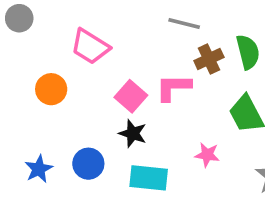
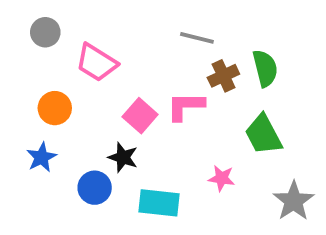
gray circle: (19, 18) -> (45, 32), moved
black star: (133, 133) -> (123, 157), moved
blue star: (39, 169) -> (42, 157), moved

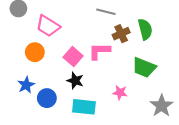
orange circle: (55, 108) -> (35, 52), moved
green trapezoid: (263, 135) -> (144, 67), turned -40
blue star: (42, 157) -> (26, 85), moved
black star: (123, 157) -> (75, 81), moved

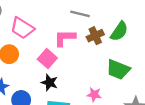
green semicircle: (145, 29) -> (119, 31), turned 48
pink L-shape: (99, 51) -> (65, 38), moved

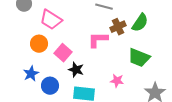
pink L-shape: (65, 38) -> (98, 40), moved
pink square: (47, 59) -> (63, 53), moved

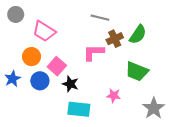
blue star: (31, 74) -> (13, 79), moved
blue circle: (50, 86) -> (40, 81), moved

